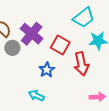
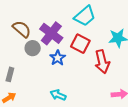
cyan trapezoid: (84, 18) -> (85, 16), moved
blue star: (47, 70) -> (58, 58), moved

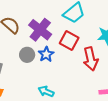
gray circle: (33, 48) -> (27, 55), moved

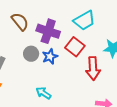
purple cross: (40, 30) -> (48, 31), turned -30

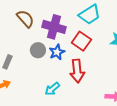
red arrow: (93, 68) -> (77, 71), moved
cyan arrow: (43, 93) -> (52, 89), turned -70

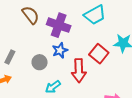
red square: (81, 41) -> (99, 54), moved
gray circle: (38, 50) -> (40, 62), moved

